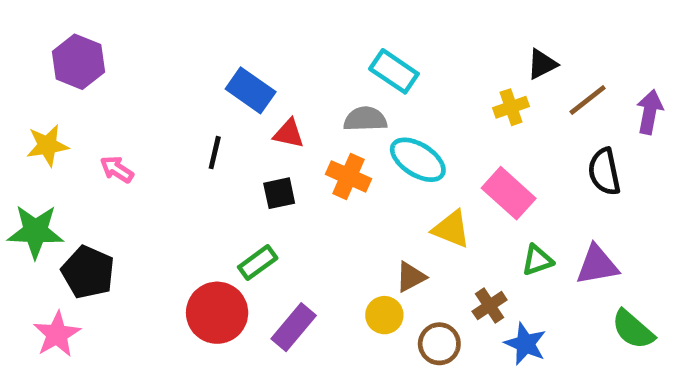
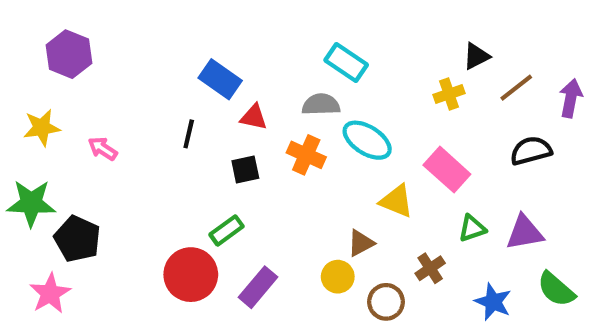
black semicircle: (604, 172) -> (531, 151), turned 87
blue star: (525, 344) -> (493, 302), moved

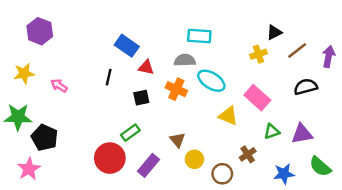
cyan rectangle: (346, 62) -> (199, 36), turned -30
brown triangle: (361, 243) -> (178, 140), moved, turned -42
blue star: (493, 302) -> (284, 174), turned -30

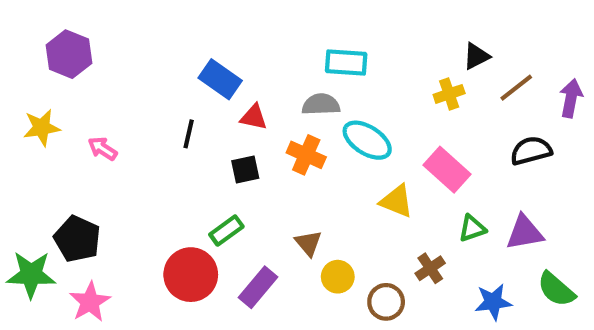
green star: (18, 117) -> (31, 275), moved
pink star: (29, 169) -> (90, 302), moved

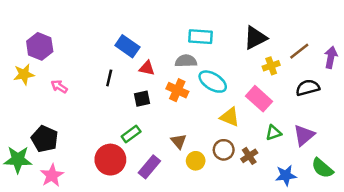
purple hexagon: (69, 54) -> (40, 46), moved
black triangle: (476, 56) -> (255, 38), moved, size x1.5
yellow cross: (449, 94) -> (271, 66), moved
purple triangle: (525, 233) -> (304, 135), turned -30
brown circle: (386, 302) -> (224, 150), moved

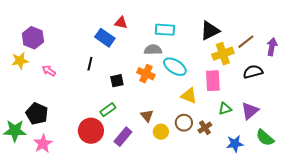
yellow cross: (271, 66) -> (223, 54), size x1.5
red triangle: (147, 68) -> (121, 23), moved
pink rectangle: (259, 99) -> (213, 81), turned 45

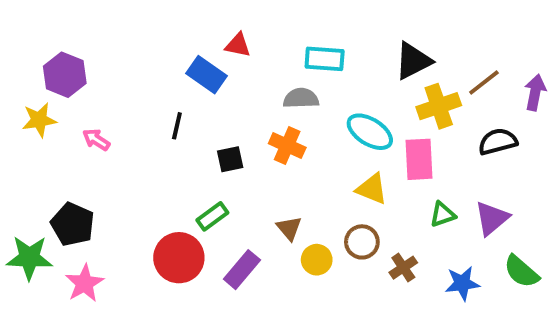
cyan ellipse: (175, 67) -> (370, 132), moved
brown cross: (205, 128) -> (403, 268), moved

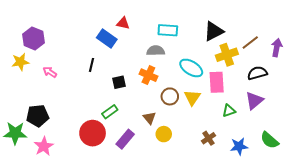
yellow triangle: (372, 189) -> (192, 97), turned 42
purple triangle: (492, 218) -> (254, 101), moved
black pentagon: (73, 224) -> (38, 116), turned -30
brown circle: (362, 242) -> (170, 96), moved

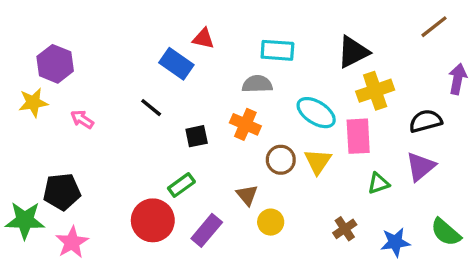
brown line: (250, 43) -> (434, 27), moved
black line: (92, 65) -> (151, 108), turned -64

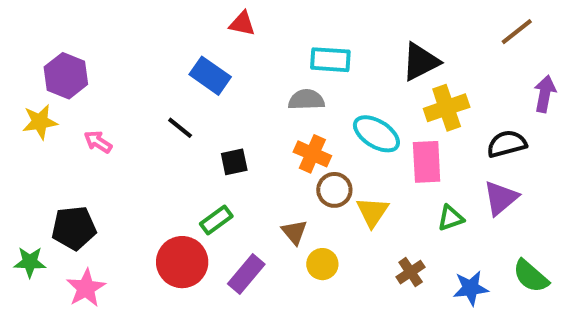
red triangle: (203, 39) -> (242, 24), moved
orange cross: (245, 124) -> (312, 154), moved
yellow triangle: (318, 161) -> (372, 212), moved
green star: (25, 220) -> (30, 262), size x0.7

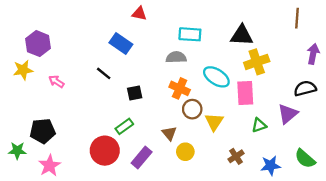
brown line: (517, 32) -> (297, 18), turned -48
black triangle: (421, 62) -> (242, 35), turned 30
black semicircle: (507, 144) -> (305, 88), moved

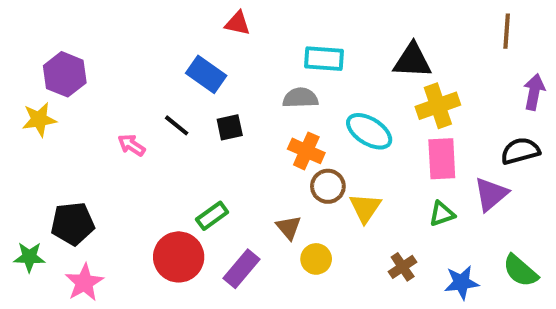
pink arrow: (56, 81) -> (131, 145), moved
black square: (135, 93) -> (230, 127), moved
pink rectangle: (245, 93) -> (442, 159), moved

